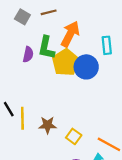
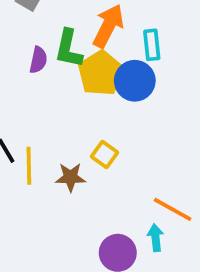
cyan rectangle: (107, 45) -> (152, 45), moved
yellow square: (74, 136) -> (105, 154), moved

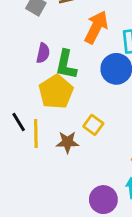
green L-shape: (69, 49) -> (66, 65), moved
yellow pentagon: (101, 73) -> (56, 92), moved

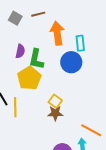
orange arrow: (96, 27) -> (57, 33), turned -35
brown star: (67, 142) -> (55, 113), moved

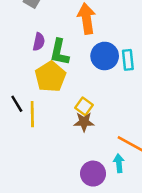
cyan rectangle: (80, 43) -> (128, 60), moved

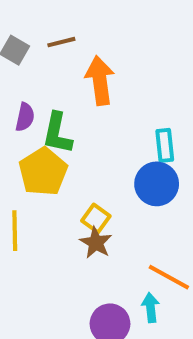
blue circle: (105, 56) -> (157, 184), moved
brown star: (84, 122) -> (96, 243), turned 30

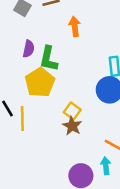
orange arrow: (100, 81) -> (75, 26), size x0.7

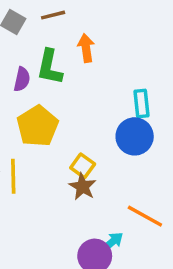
green L-shape: (49, 59) -> (50, 67), moved
cyan arrow: (106, 166) -> (112, 242), moved, turned 56

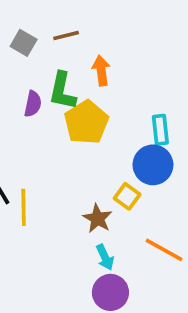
yellow pentagon: (37, 126) -> (86, 122), moved
yellow square: (83, 166) -> (127, 196), moved
cyan arrow: (112, 242) -> (105, 257), moved, turned 105

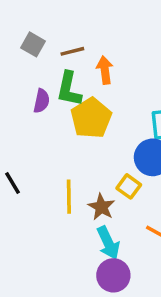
brown line: (66, 35) -> (72, 51), moved
yellow line: (24, 207) -> (69, 197), moved
cyan arrow: (105, 257) -> (108, 243), size x1.4

